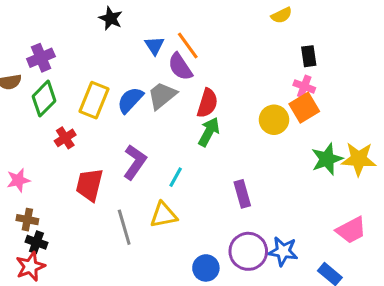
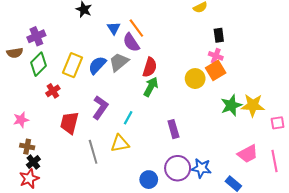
black cross: (36, 242) -> (33, 162), turned 32

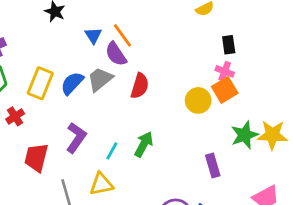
green arrow: (151, 87) -> (144, 144), moved
purple rectangle: (173, 129) -> (213, 165), moved

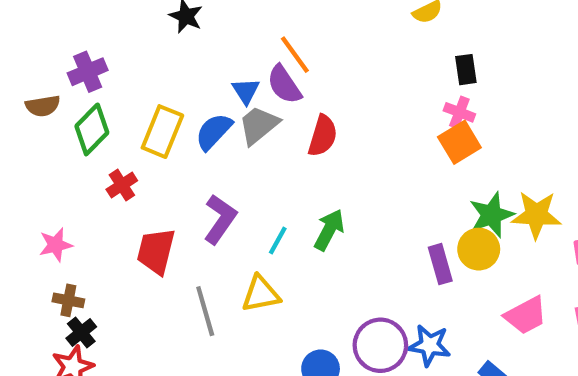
blue triangle: (93, 35) -> (246, 91), moved
yellow circle: (198, 100) -> (479, 249), moved

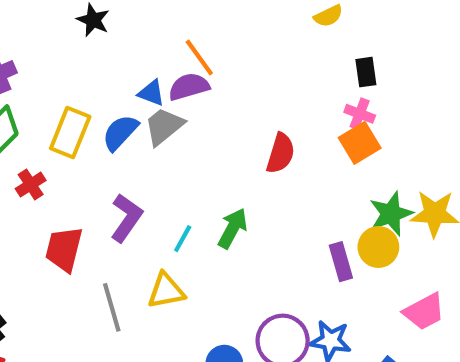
purple semicircle: (284, 85) -> (189, 87), turned 108
blue triangle: (246, 91) -> (151, 93), turned -36
red semicircle: (323, 136) -> (281, 153), moved

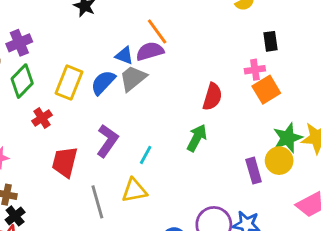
pink cross: (360, 114) -> (255, 70), moved, turned -30
green arrow: (233, 228) -> (197, 138), moved

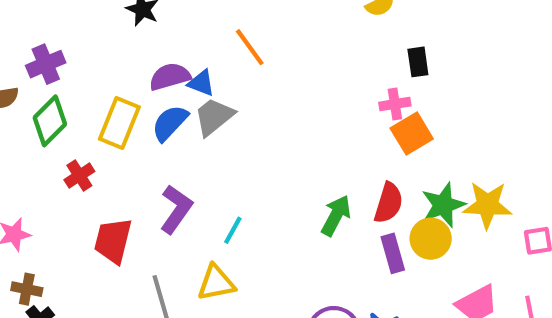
purple semicircle: (150, 51) -> (170, 77), moved
red semicircle: (212, 97) -> (389, 203), moved
green arrow: (197, 138) -> (336, 215), moved

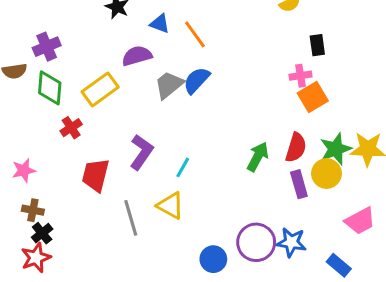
blue triangle: (201, 83) -> (160, 24), moved
green diamond: (50, 121) -> (50, 88), turned -40
yellow rectangle: (119, 123) -> (100, 89), turned 32
blue semicircle: (170, 123) -> (197, 80), moved
yellow triangle: (216, 283) -> (171, 206), turned 40

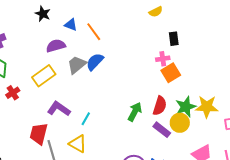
yellow rectangle: (100, 89) -> (44, 76), moved
purple L-shape: (141, 152) -> (59, 109), turned -90
red trapezoid: (96, 175) -> (39, 134), moved
purple rectangle: (299, 184) -> (162, 130), turned -36

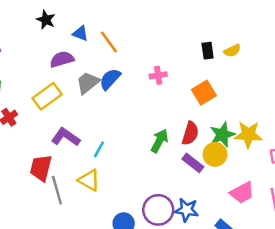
yellow semicircle: (156, 12) -> (232, 51), moved
pink cross: (163, 59) -> (158, 75), moved

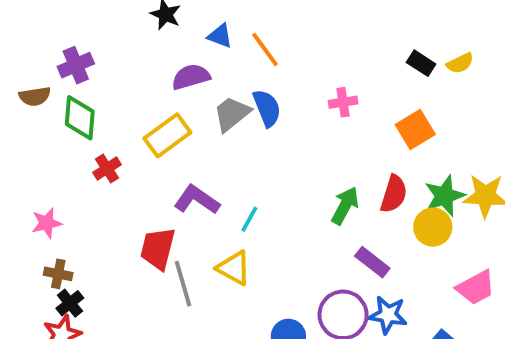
black rectangle: (208, 51) -> (421, 63), turned -49
blue semicircle: (110, 79) -> (267, 108), turned 115
purple rectangle: (193, 163) -> (372, 262), moved

